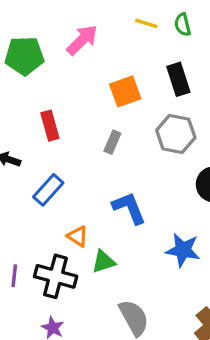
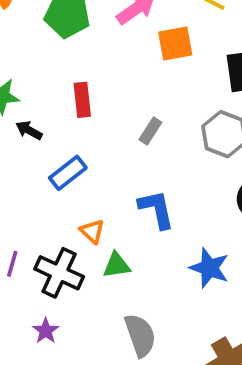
orange square: (125, 91) -> (175, 44), moved

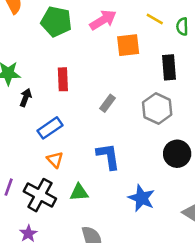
black arrow: (29, 130) -> (26, 98), turned 78
orange triangle: (92, 231) -> (55, 160), moved

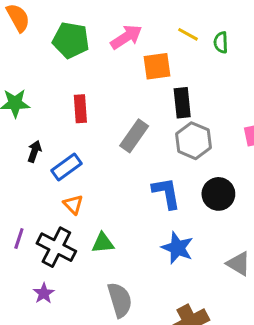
black rectangle: (169, 67) -> (182, 103), moved
black arrow: (26, 98) -> (34, 151), moved
gray rectangle: (108, 103) -> (134, 136), size x1.5
blue L-shape: (108, 156) -> (166, 193), moved

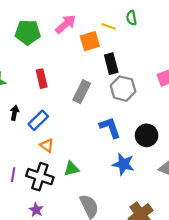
yellow line: (188, 34) -> (108, 26), moved
black circle: (218, 194) -> (147, 135), moved

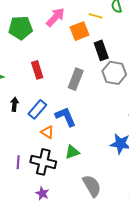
blue L-shape: (110, 128) -> (66, 117), moved

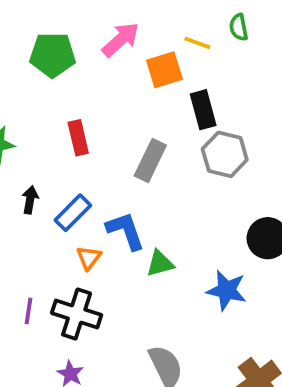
orange triangle: (47, 132) -> (89, 258), turned 32
green triangle: (72, 152) -> (160, 263), moved

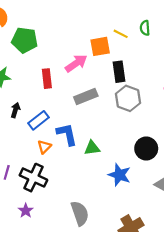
pink arrow: (121, 40) -> (76, 63), moved
green pentagon: (53, 55) -> (25, 40), moved
gray rectangle: (150, 160) -> (86, 97), turned 35
green triangle: (160, 263) -> (92, 148), moved

